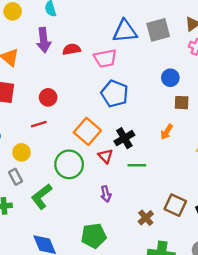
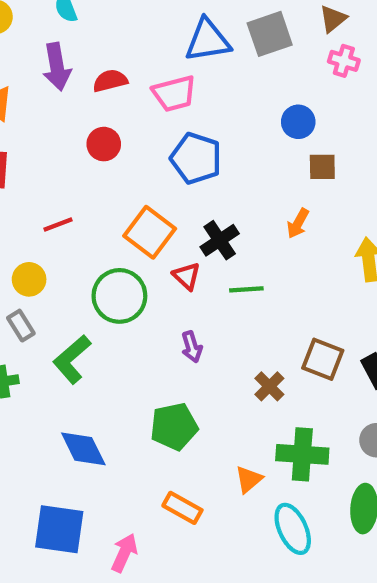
red circle: (48, 97) -> (104, 144), moved

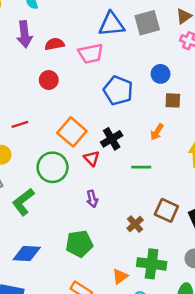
blue pentagon: (196, 158) -> (118, 91), moved
green line: (246, 289) -> (141, 167), moved
blue diamond: (83, 449) -> (27, 253), turned -64

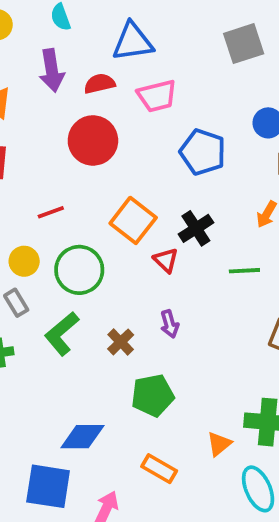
blue triangle: (112, 24) -> (133, 42), moved
red circle: (49, 80) -> (93, 140), size x1.6
green circle: (53, 167) -> (79, 270), moved
brown cross: (135, 224) -> (121, 342), moved
blue diamond: (27, 253) -> (82, 437), moved

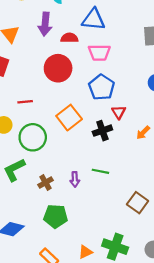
blue pentagon: (203, 152) -> (102, 87), moved
red triangle: (166, 260) -> (119, 112), moved
green line: (244, 271) -> (100, 171), moved

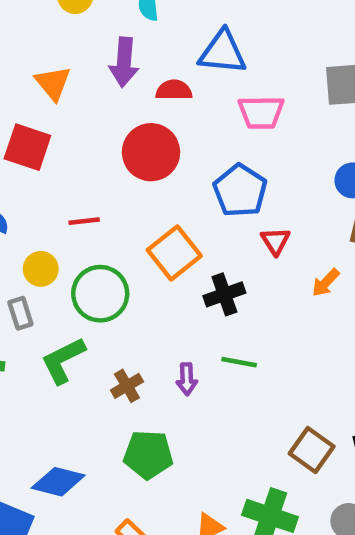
pink trapezoid: (99, 53) -> (261, 112), moved
black cross: (102, 131) -> (224, 294), moved
brown square: (138, 203) -> (312, 450), moved

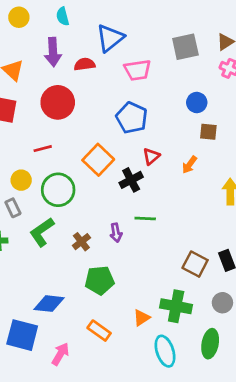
blue triangle: (223, 52) -> (110, 38), turned -36
red circle: (151, 152) -> (58, 102), moved
red triangle: (275, 241) -> (151, 156), moved, turned 30

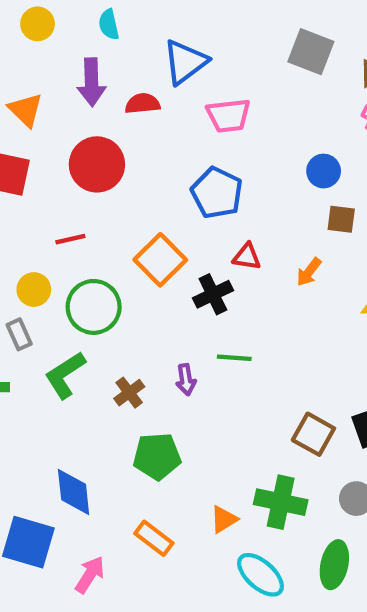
gray square: (185, 47) -> (311, 52), moved, turned 32
red triangle: (151, 156) -> (247, 257), turned 48
blue diamond: (49, 304) -> (74, 492), turned 76
cyan ellipse: (165, 351) -> (261, 575), turned -32

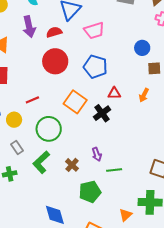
red circle: (97, 164) -> (55, 61), moved
yellow circle: (34, 290) -> (14, 120), moved
green line: (234, 358) -> (114, 170), moved

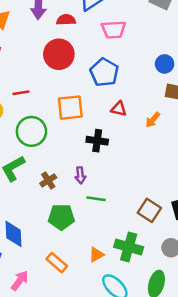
orange square: (75, 102) -> (70, 108), turned 35
black cross: (102, 113) -> (97, 141), moved, turned 30

